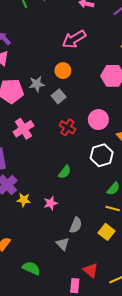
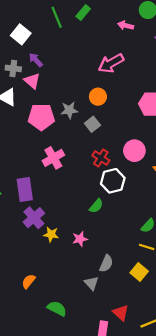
white hexagon: (102, 155) -> (113, 181), moved

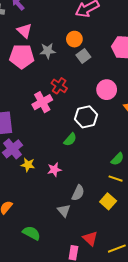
pink triangle: (32, 81) -> (25, 31), moved
gray square: (92, 124) -> (83, 56), moved
pink cross: (53, 158) -> (42, 102), moved
red cross: (101, 158) -> (59, 86), moved

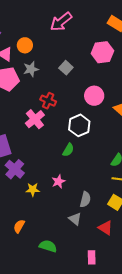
orange circle: (74, 39) -> (25, 45), moved
yellow star: (28, 165) -> (33, 190), moved
red triangle: (90, 238) -> (105, 228), moved

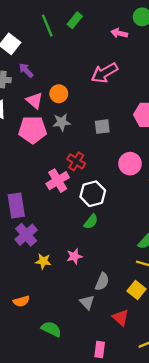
gray square: (66, 68) -> (102, 127), turned 32
white hexagon: (79, 125) -> (93, 194), moved
orange semicircle: (19, 226) -> (21, 301), turned -144

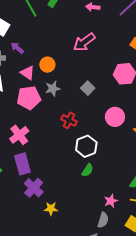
gray square: (102, 127) -> (88, 88), turned -32
pink cross: (58, 181) -> (19, 135), moved
pink star: (74, 256) -> (111, 201), moved

